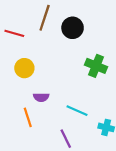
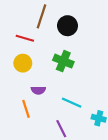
red line: (14, 33) -> (25, 38), moved
green cross: (96, 66) -> (63, 61), moved

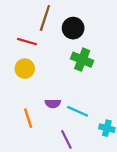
green cross: (63, 61) -> (82, 60), moved
purple semicircle: (38, 90) -> (53, 103), moved

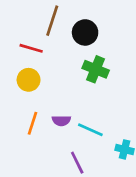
orange line: (28, 118) -> (32, 123), moved, turned 36

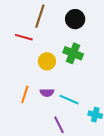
black circle: (85, 32) -> (75, 19), moved
yellow circle: (29, 80) -> (47, 61), moved

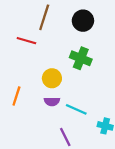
yellow circle: (47, 61) -> (52, 78), moved
orange line: (25, 95) -> (16, 96), moved

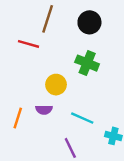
orange line: (16, 96) -> (18, 118), moved
purple semicircle: (52, 102) -> (44, 110), moved

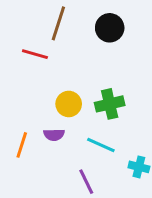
green cross: (87, 63) -> (110, 104), moved, turned -35

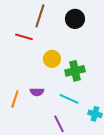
yellow circle: (69, 104) -> (52, 59), moved

